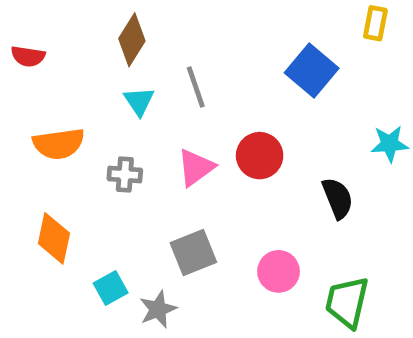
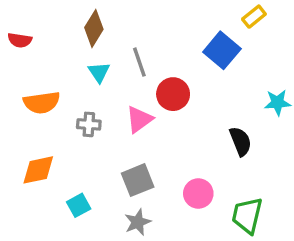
yellow rectangle: (375, 23) -> (254, 17), moved, turned 40
red circle: (260, 156) -> (173, 94), moved
orange diamond: (54, 238) -> (38, 170), turned 66
gray star: (158, 309) -> (138, 222), moved

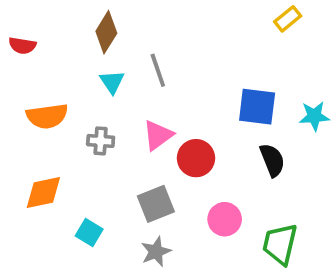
blue square: (222, 50) -> (257, 107), moved, turned -33
red circle: (173, 94) -> (196, 158), moved
cyan square: (79, 205) -> (89, 233), turned -30

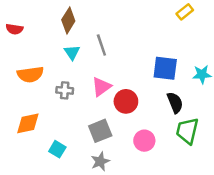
green trapezoid: (280, 244) -> (187, 131), moved

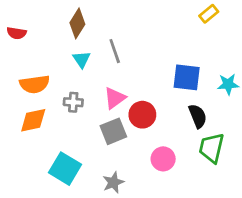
orange diamond: (28, 123) -> (33, 120), moved
gray square: (100, 131) -> (113, 131), moved
cyan square: (57, 149) -> (65, 169), size x1.6

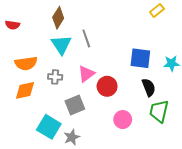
cyan triangle: (82, 59) -> (61, 45), size x1.5
gray square: (113, 131) -> (75, 105), moved
gray star: (113, 182) -> (72, 137), moved

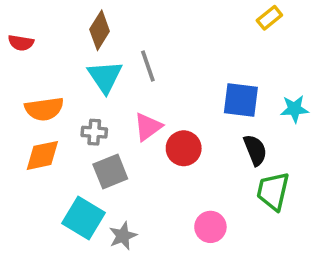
gray square: (75, 105) -> (110, 171), moved
pink circle: (123, 120) -> (210, 227), moved

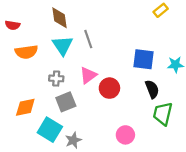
brown diamond: (100, 30) -> (59, 18), turned -40
orange semicircle: (44, 109) -> (26, 52), moved
orange diamond: (42, 155) -> (25, 107), moved

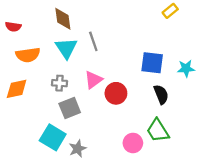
orange diamond: (25, 107) -> (17, 89), moved
green trapezoid: (163, 114) -> (158, 131), moved, turned -45

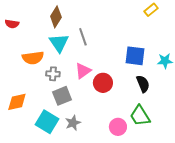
brown diamond: (63, 19) -> (56, 17), turned 40
orange semicircle: (28, 55) -> (33, 58), moved
orange diamond: (17, 89) -> (17, 102), moved
gray star: (78, 149) -> (73, 123), moved

